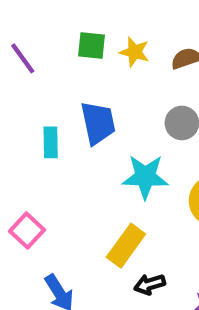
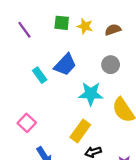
blue trapezoid: (98, 123) -> (65, 65), turned 55
cyan rectangle: (51, 142) -> (40, 75), turned -35

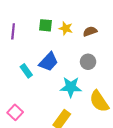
purple line: (24, 30) -> (13, 31), turned 42

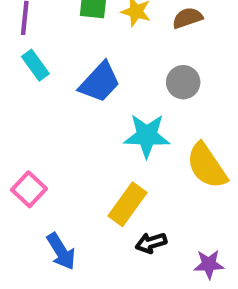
cyan rectangle: (26, 71) -> (35, 65), moved

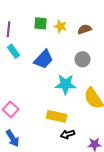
yellow rectangle: (127, 204) -> (57, 116), turned 66
blue arrow: (61, 251) -> (13, 138), moved

